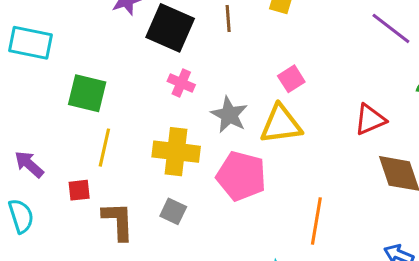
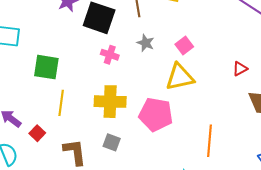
gray star: (229, 115) -> (146, 43), moved, size x0.7
red triangle: (370, 120) -> (240, 69), size x0.7
red square: (79, 190) -> (37, 133), moved, turned -35

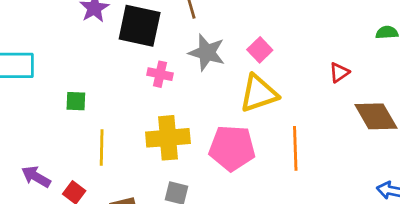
gray star: (146, 43) -> (207, 53), size x1.5
green square: (46, 67) -> (76, 101), size x0.6
orange line: (209, 141) -> (295, 148), moved

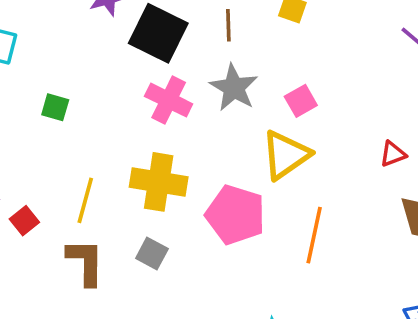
pink cross: (160, 74) -> (169, 100), size x1.4
yellow triangle: (259, 93) -> (286, 155), turned -30
yellow line: (102, 147) -> (85, 200), moved

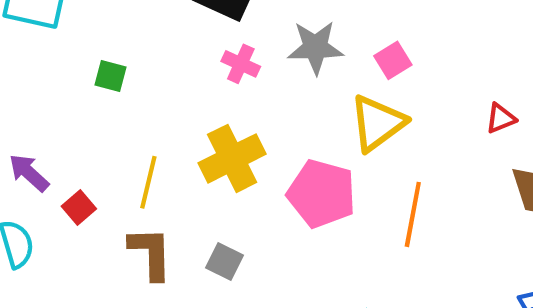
gray star: (234, 88) -> (315, 47), turned -30
pink cross: (169, 100) -> (241, 64), size x0.7
yellow cross: (159, 182) -> (232, 158), turned -34
gray square: (152, 253) -> (224, 262), moved

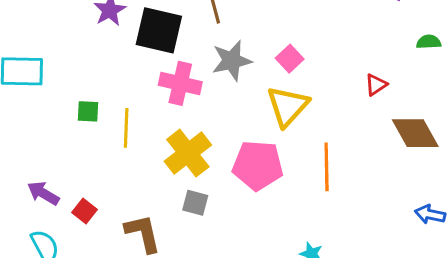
pink cross: (241, 64) -> (180, 83), size x1.5
yellow line: (148, 182) -> (126, 128), moved
gray square: (224, 262) -> (195, 203), moved

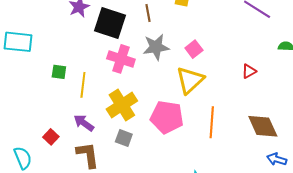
brown diamond: (415, 133) -> (263, 126), moved
purple arrow: (43, 193) -> (84, 123), moved

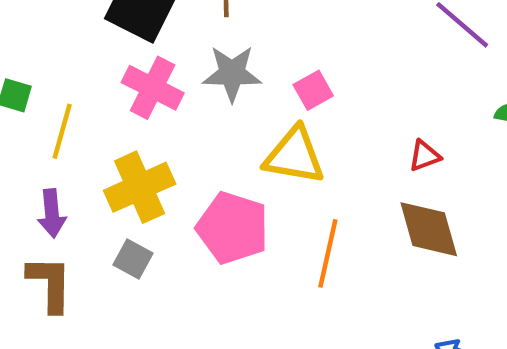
yellow triangle: (190, 80) -> (294, 156), turned 44
purple arrow: (84, 123) -> (52, 213), turned -140
brown diamond: (263, 126) -> (429, 229), moved

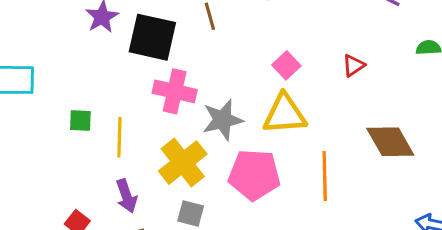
gray star: (232, 73) -> (223, 120), moved
red triangle: (424, 156) -> (354, 65), moved

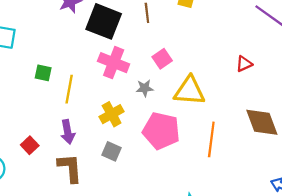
pink square: (286, 65) -> (162, 59), moved
gray star: (223, 120) -> (145, 88), size x0.6
yellow cross: (183, 163) -> (112, 114), size x0.7

